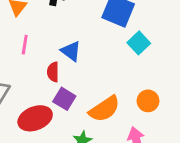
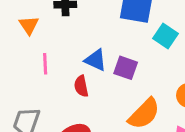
purple square: (64, 99) -> (126, 68), moved

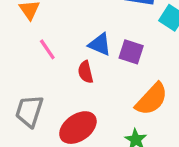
pink line: (45, 64) -> (47, 49), turned -30

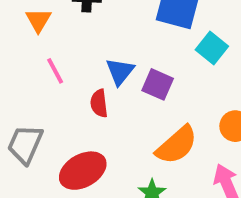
blue triangle: (100, 44) -> (120, 71), turned 40

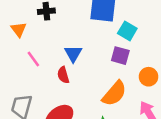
purple square: (158, 84) -> (120, 56), moved

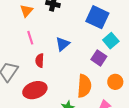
red semicircle: (63, 75) -> (40, 61), moved
orange semicircle: (114, 94) -> (84, 86), turned -55

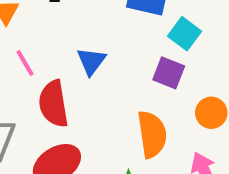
red semicircle: (40, 61) -> (53, 104), size x1.6

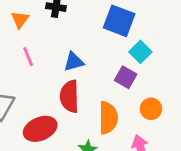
blue triangle: (91, 61) -> (74, 62), turned 30
red semicircle: (53, 104) -> (69, 96), moved

